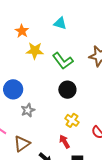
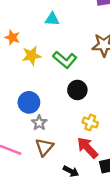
blue circle: (13, 89) -> (29, 102), moved
red arrow: (64, 142) -> (87, 148), size x1.5
brown triangle: (22, 144) -> (44, 147), moved

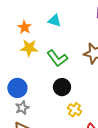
orange star: (12, 37) -> (24, 27), moved
yellow cross: (90, 123) -> (75, 110), moved

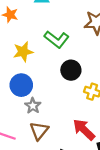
yellow star: (29, 48) -> (23, 52), moved

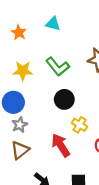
red arrow: (84, 130) -> (61, 145), moved

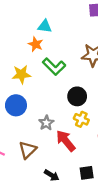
orange star: (19, 32) -> (36, 44), moved
black circle: (64, 99) -> (77, 96), moved
gray star: (20, 125) -> (46, 123), moved

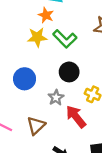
yellow star: (21, 74) -> (37, 37), moved
black circle: (77, 96) -> (69, 72), moved

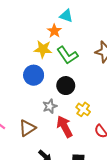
blue circle: (25, 79) -> (34, 75), moved

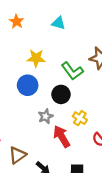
orange star: (54, 31) -> (17, 21), moved
green L-shape: (67, 55) -> (72, 71), moved
brown triangle: (27, 128) -> (17, 155), moved

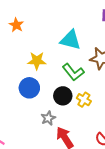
cyan triangle: (58, 23) -> (70, 40), moved, size x1.5
yellow cross: (80, 118) -> (84, 100), moved

